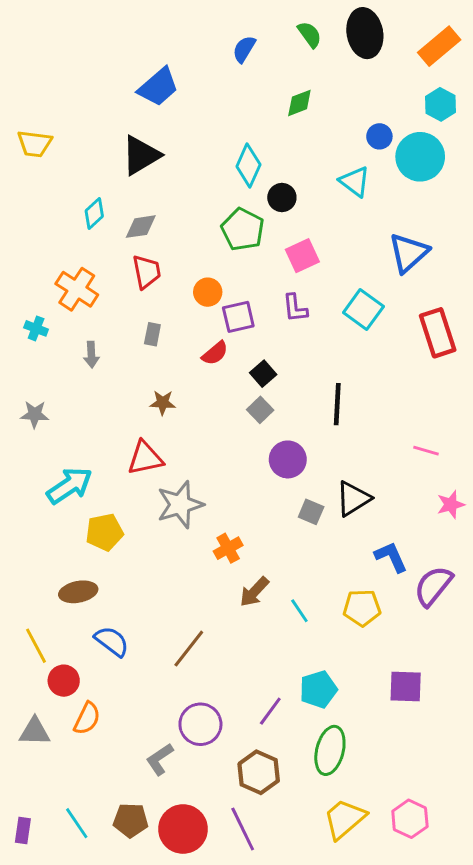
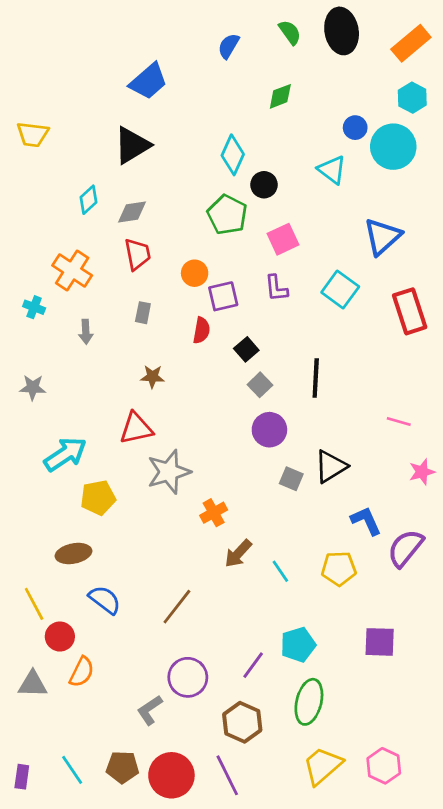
red semicircle: (215, 353) -> (201, 330), turned -40
gray square: (260, 410) -> (260, 385), moved

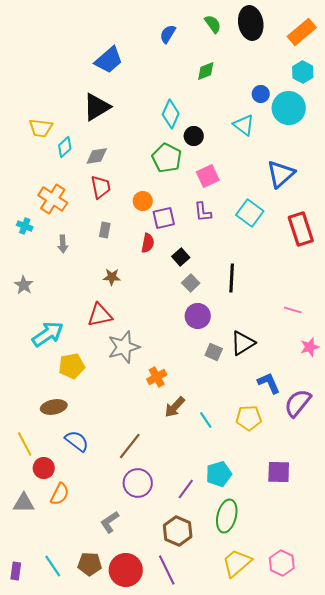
yellow trapezoid: (33, 134) -> (41, 128), moved
gray star: (33, 387) -> (24, 285), turned 30
purple circle: (188, 677) -> (138, 483), moved

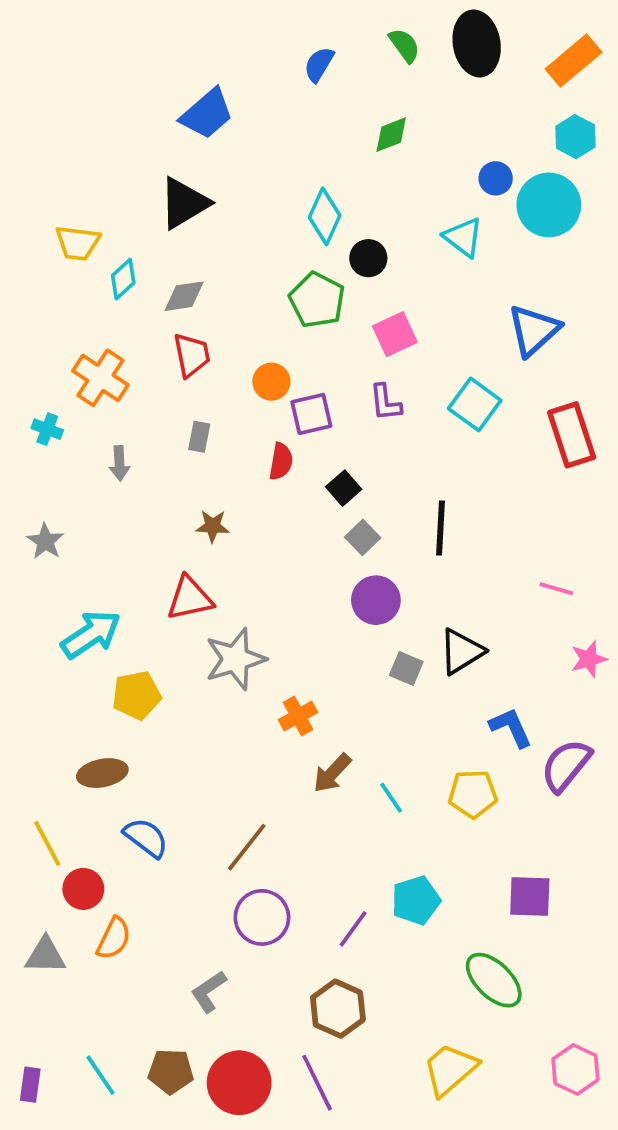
green ellipse: (227, 516) -> (494, 980), moved, turned -60
pink hexagon: (282, 563) -> (575, 1069), moved

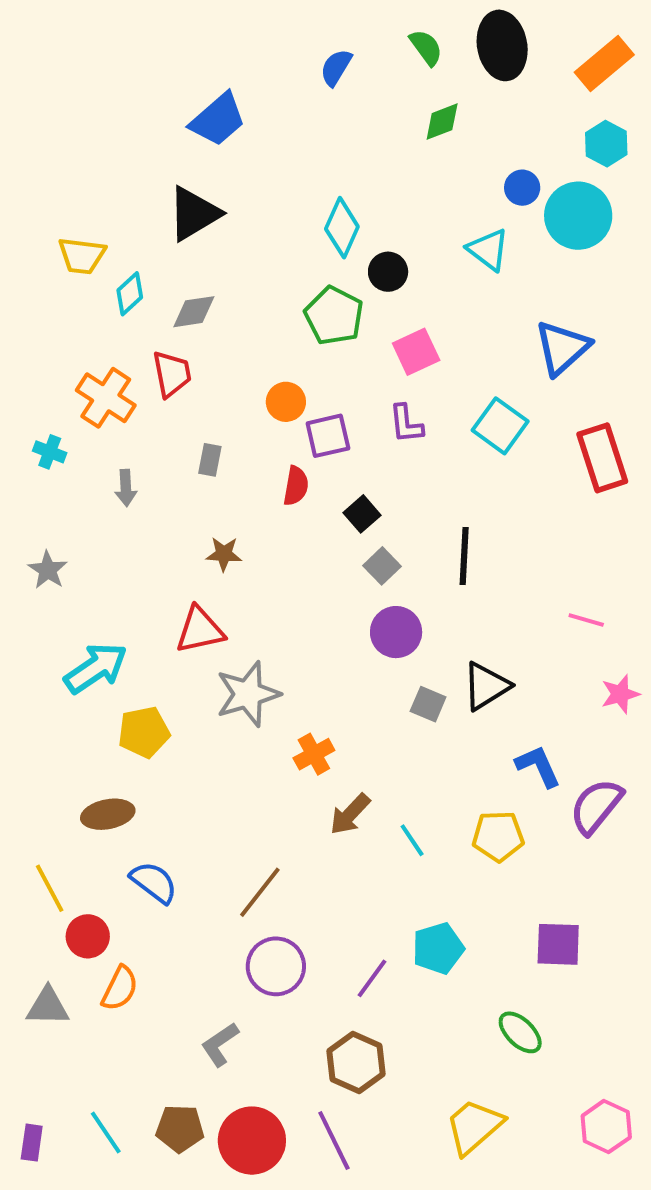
green diamond: (391, 135) -> (442, 122), moved
red trapezoid: (192, 355) -> (172, 374), moved
green ellipse: (494, 980) -> (520, 1032), size x0.7

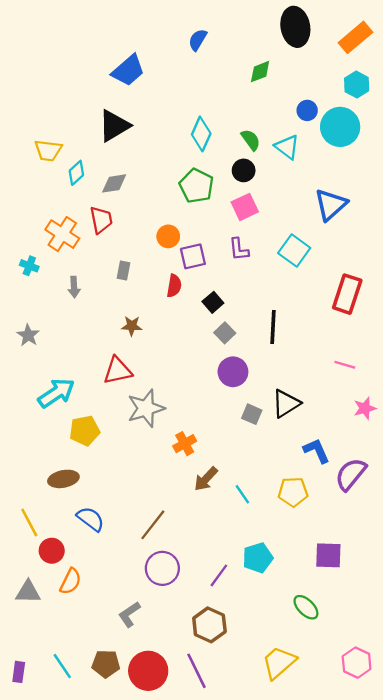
green semicircle: (426, 47) -> (251, 140), moved
black circle: (388, 272) -> (244, 170), moved
red rectangle: (602, 458) -> (347, 294), moved, turned 36

